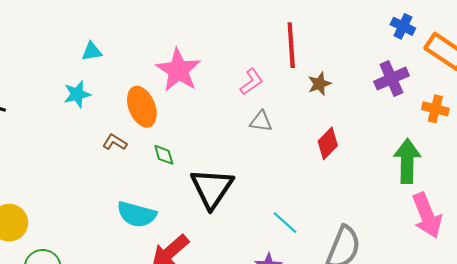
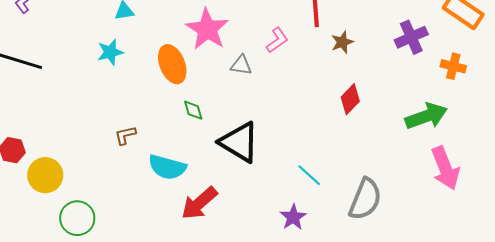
gray triangle: (261, 121) -> (241, 65), moved
brown L-shape: (115, 142) -> (125, 135), moved, turned -45
green arrow: (407, 161) -> (426, 116), turned 69
black triangle: (212, 188) -> (239, 142), turned -33

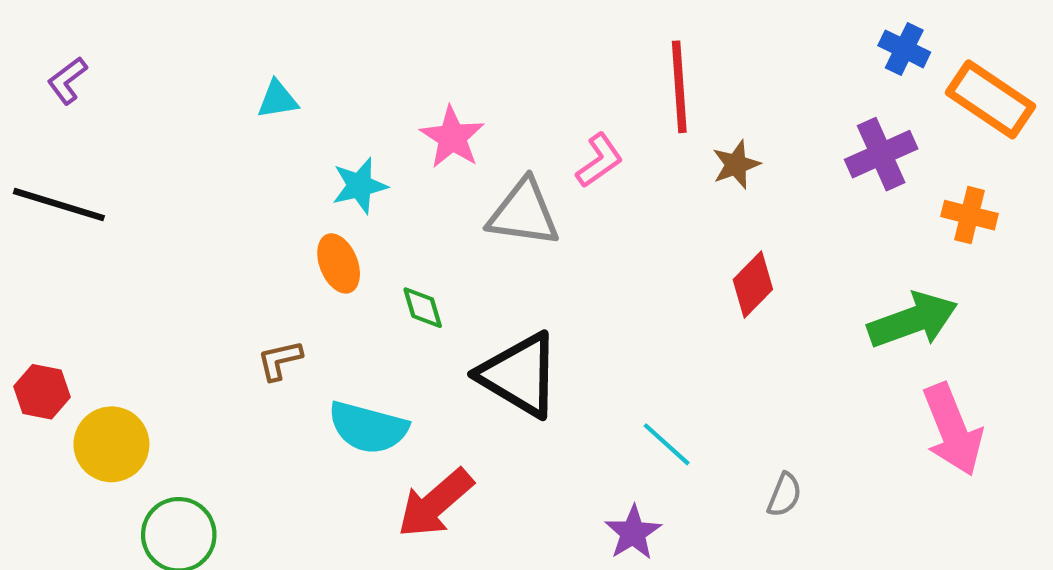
pink star: (207, 29) -> (452, 137), size x0.7
cyan star: (110, 52) -> (360, 186), moved
orange ellipse: (172, 64) -> (339, 263), moved, size x0.7
gray triangle: (241, 65) -> (524, 213), size x1.6
gray semicircle: (365, 199) -> (784, 495), size x0.5

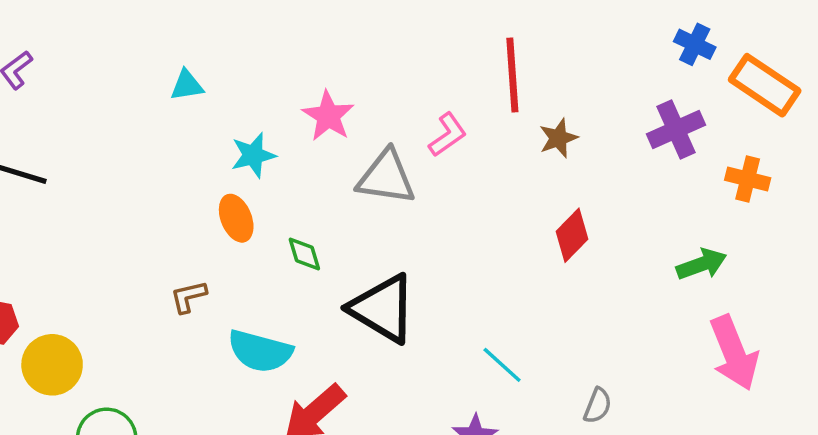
green arrow: (913, 320) -> (702, 264), size x0.7

